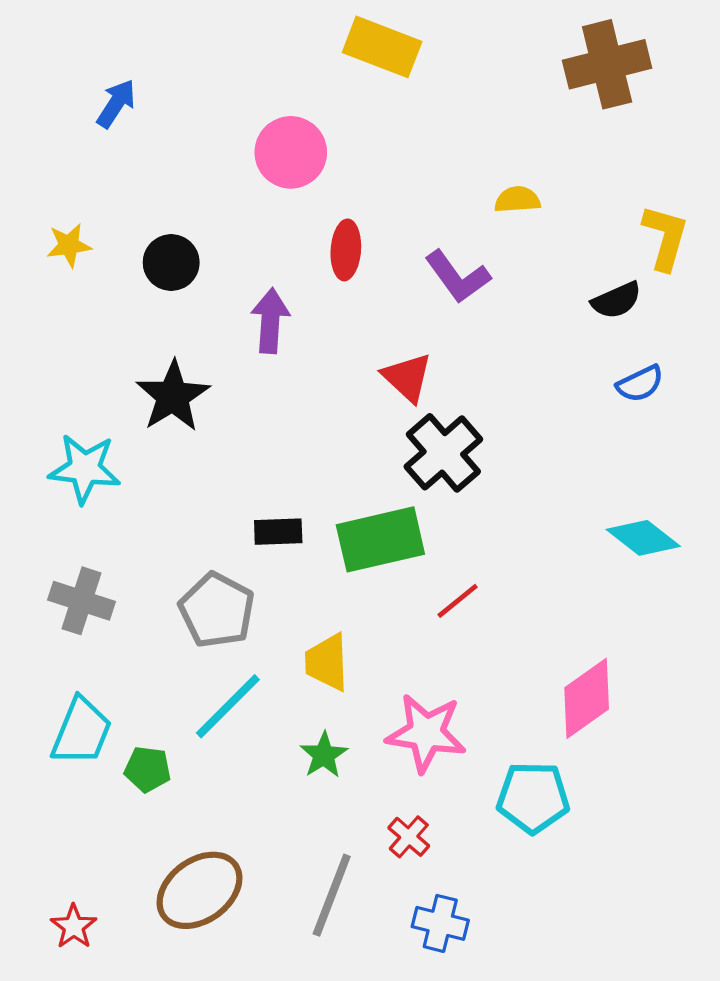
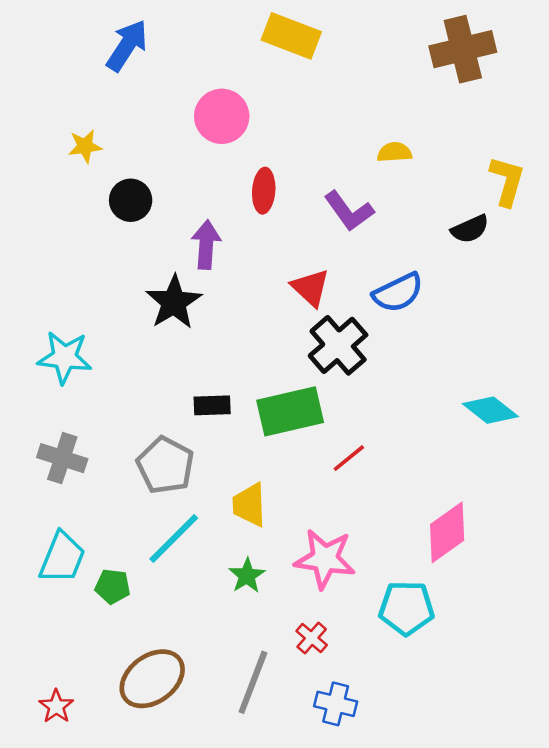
blue arrow: (116, 104) -> (127, 46), moved, size x1.4
yellow star: (69, 245) -> (85, 146), moved
blue semicircle: (640, 384) -> (398, 293), moved, size x1.4
black star: (173, 396) -> (174, 302), moved

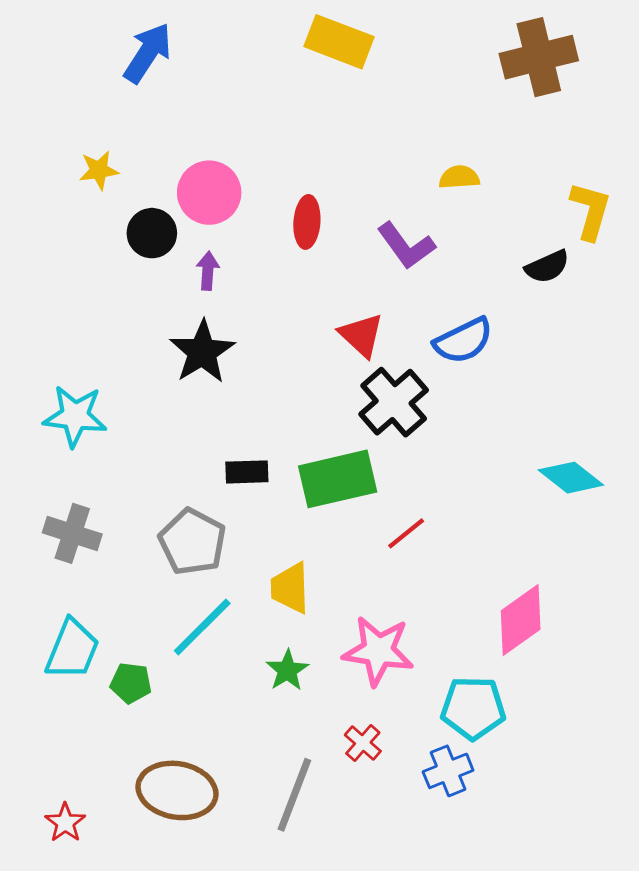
pink circle: (222, 116) -> (209, 193), moved
purple arrow: (206, 245) -> (208, 271), moved, size x0.7
brown ellipse: (152, 679) -> (177, 790), turned 46
blue cross: (336, 704) -> (448, 771), moved, turned -36

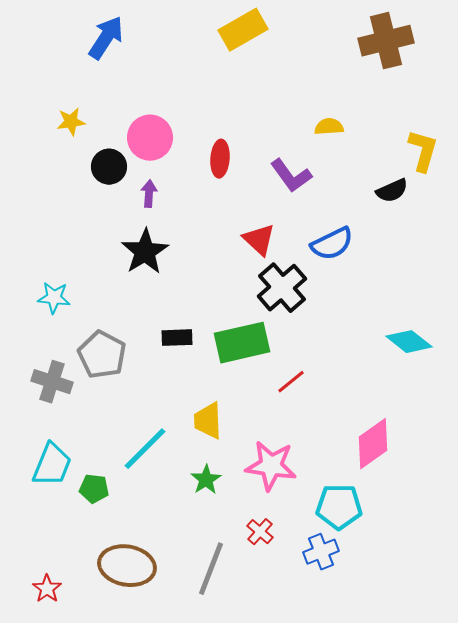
yellow rectangle: (339, 42) -> (243, 30), turned -51
cyan star: (75, 416) -> (54, 298), size x0.7
gray pentagon: (192, 542) -> (102, 355), moved

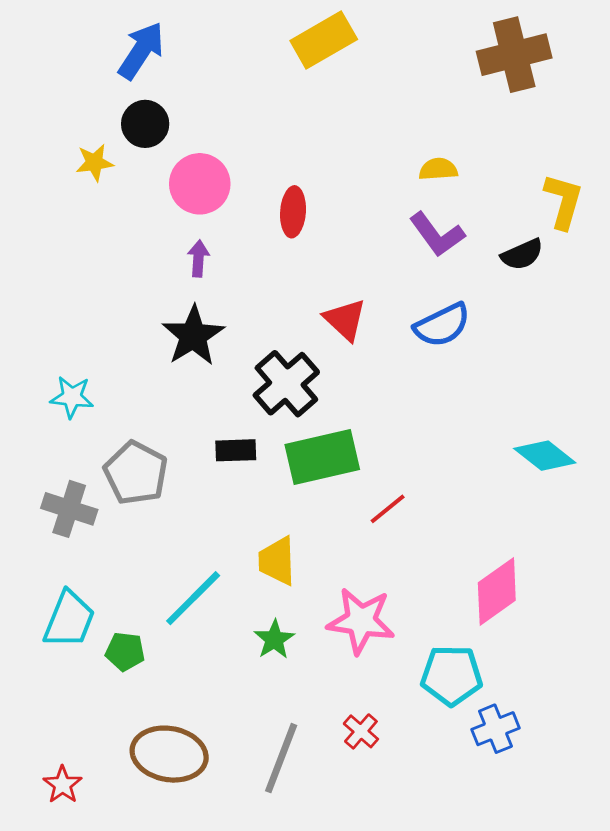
black circle: (109, 167) -> (145, 124), moved
purple L-shape: (291, 176) -> (437, 234), moved
black cross: (282, 288) -> (286, 384), moved
red cross: (260, 532) -> (361, 731), moved
blue cross: (321, 552) -> (496, 729), moved

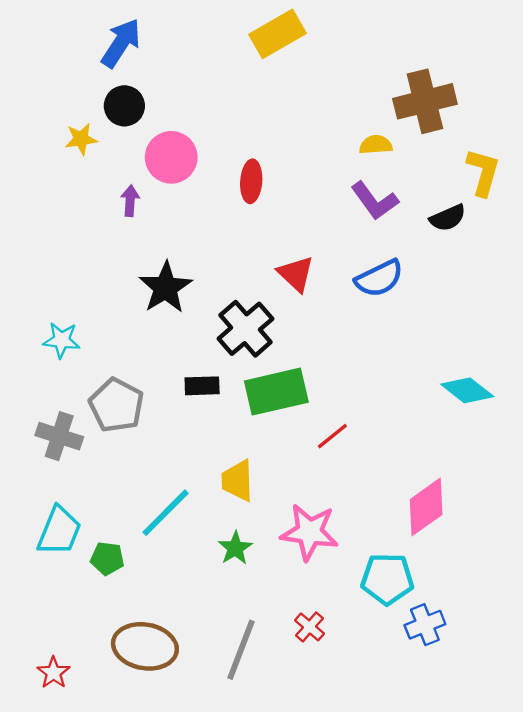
brown cross: (514, 55) -> (425, 101), moved
purple arrow: (198, 258) -> (130, 201), moved

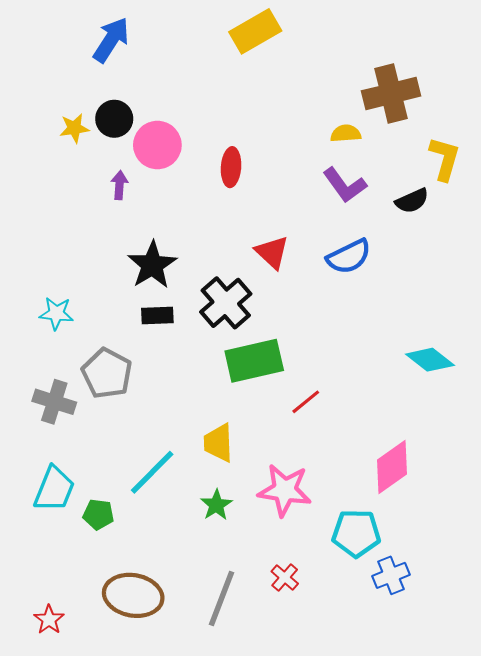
black circle: (124, 106) -> (114, 119), moved
black rectangle: (202, 386) -> (157, 315), moved

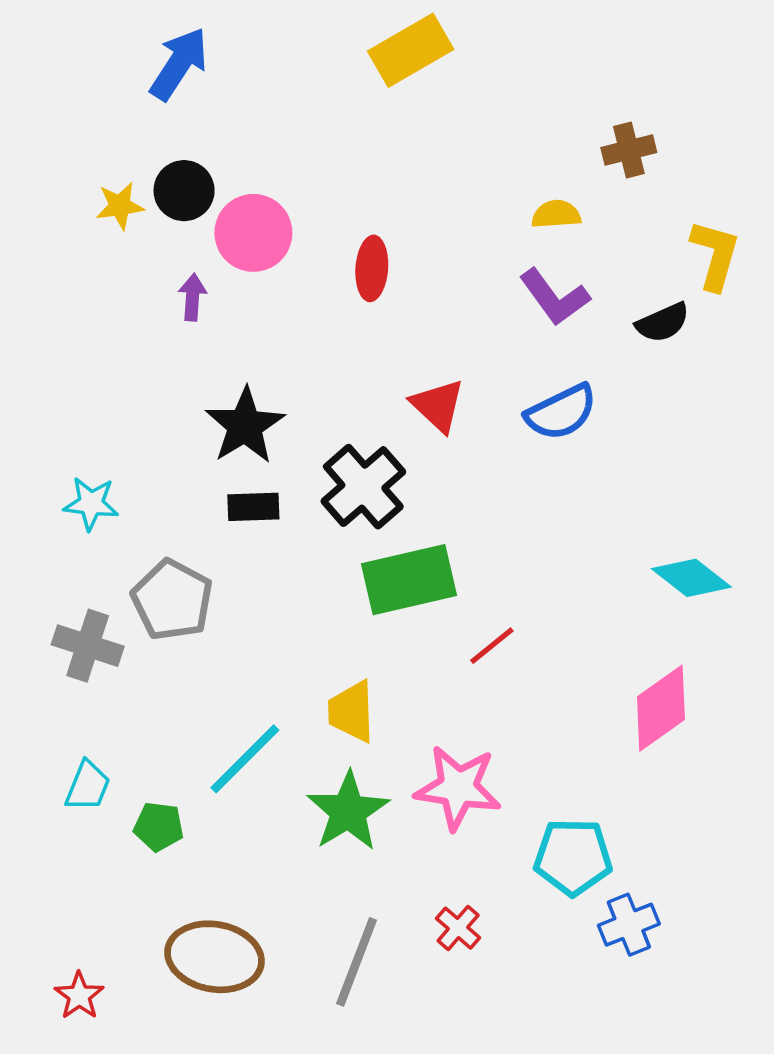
brown cross: (391, 93) -> (629, 150), size x0.6
pink diamond: (392, 467) -> (661, 708), moved
cyan trapezoid: (54, 489) -> (88, 786), size x0.7
green star: (216, 505) -> (348, 811), size x1.6

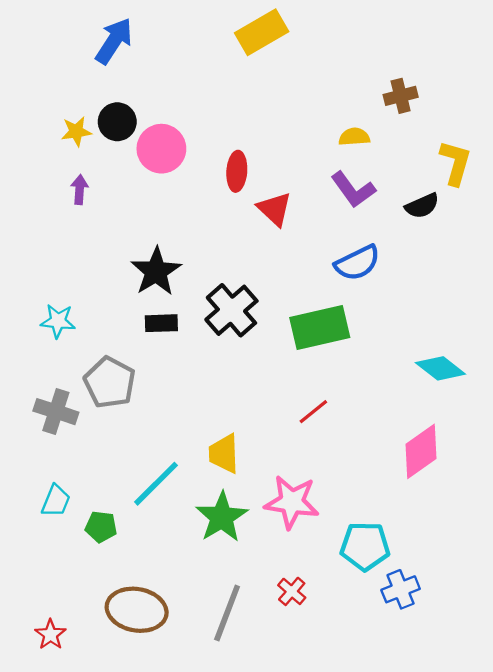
purple arrow: (193, 297) -> (80, 190), moved
red triangle: (438, 405) -> (275, 209), moved
green rectangle: (409, 580) -> (320, 328), moved

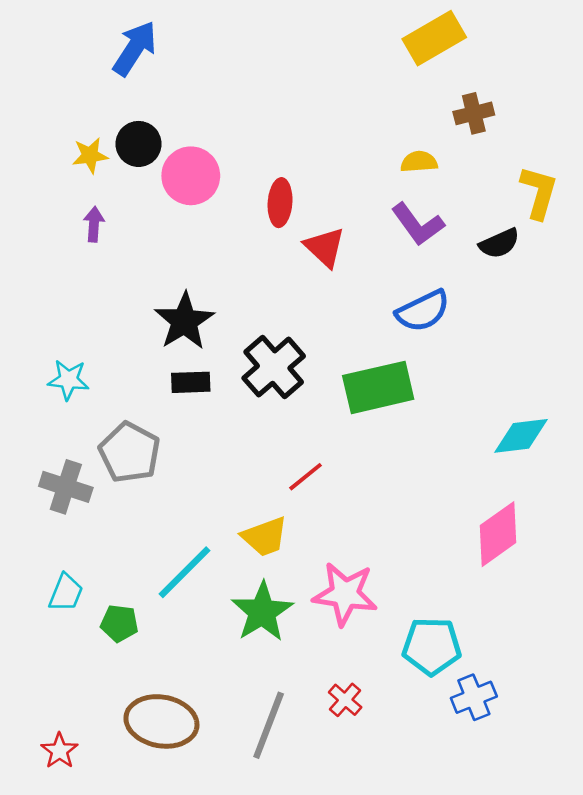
yellow rectangle: (262, 32) -> (434, 38), moved
cyan diamond: (440, 368) -> (521, 436), turned -45
red line: (313, 412) -> (306, 477), moved
yellow trapezoid: (224, 454) -> (265, 537), turned -108

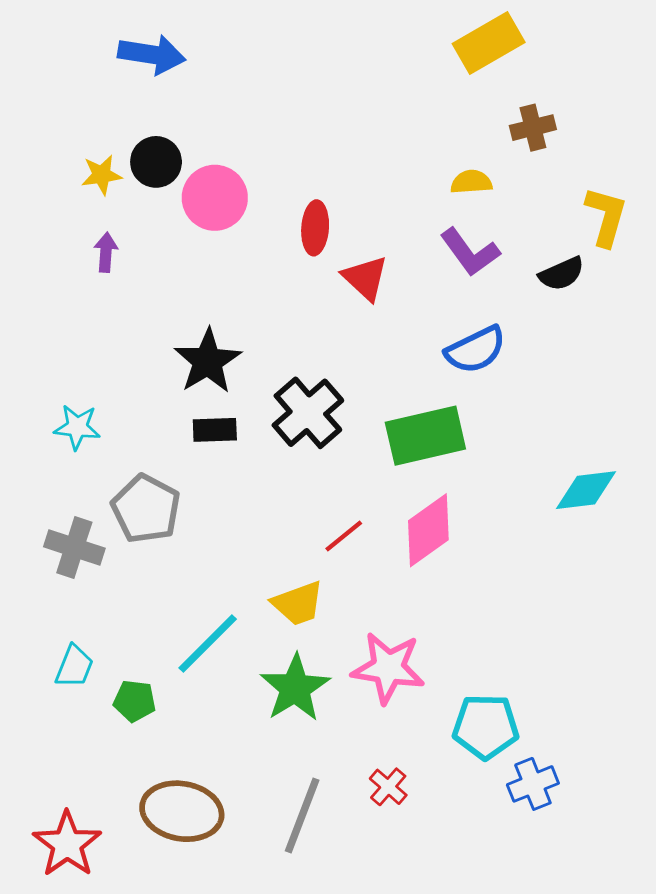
blue arrow: (135, 48) -> (152, 54), turned 66
pink diamond: (498, 534) -> (428, 530), moved
red star: (59, 751) -> (67, 844), size x1.6

